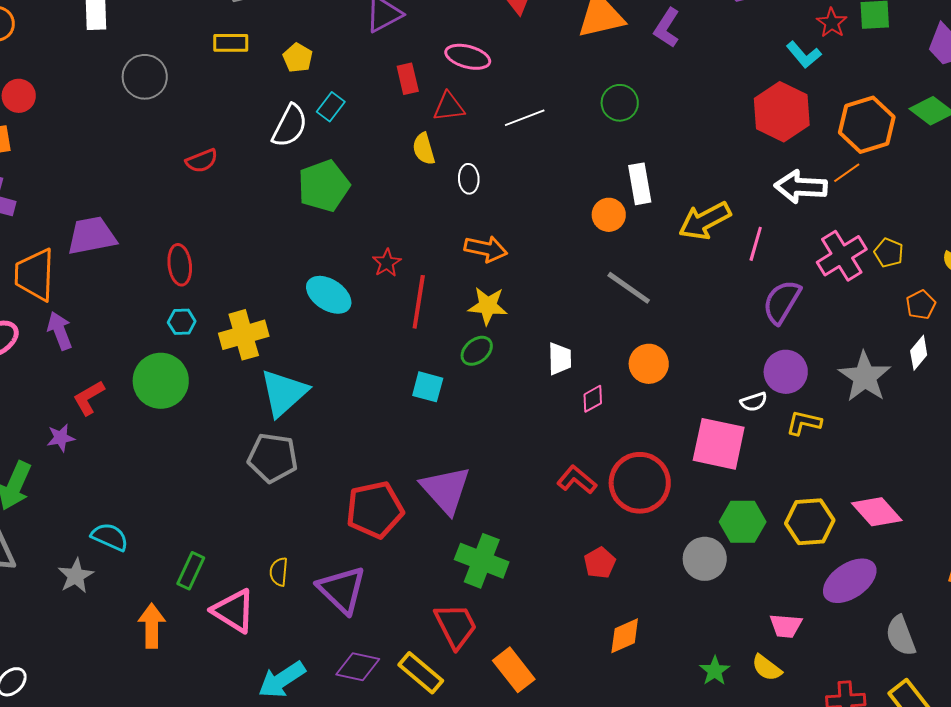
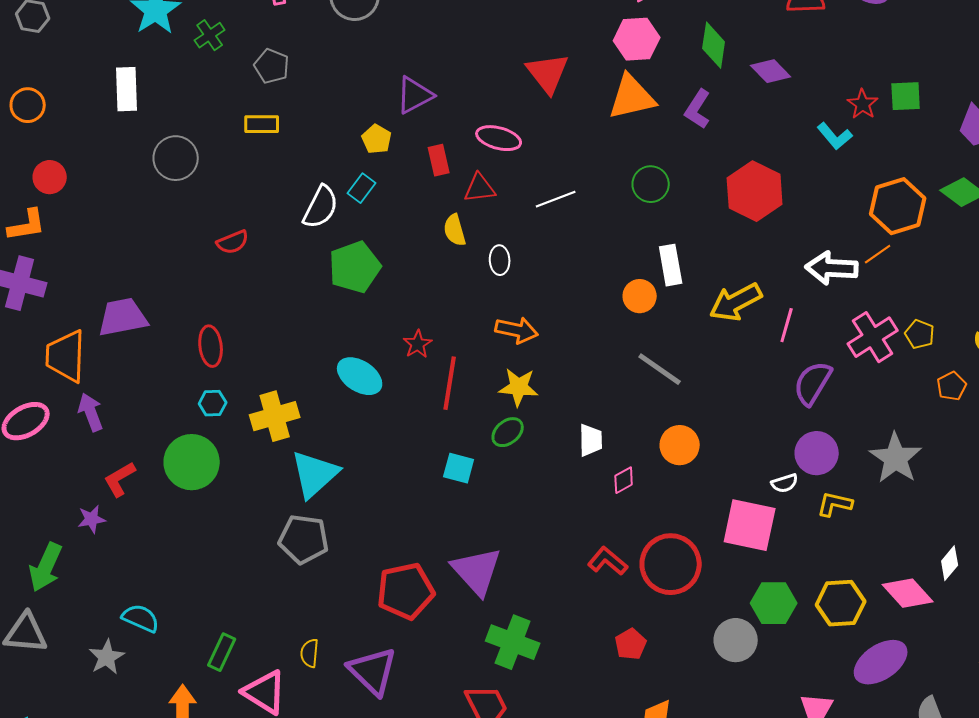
yellow pentagon: (298, 58) -> (377, 139), moved
red hexagon: (782, 112) -> (755, 191), moved
white diamond: (919, 353) -> (950, 563), moved

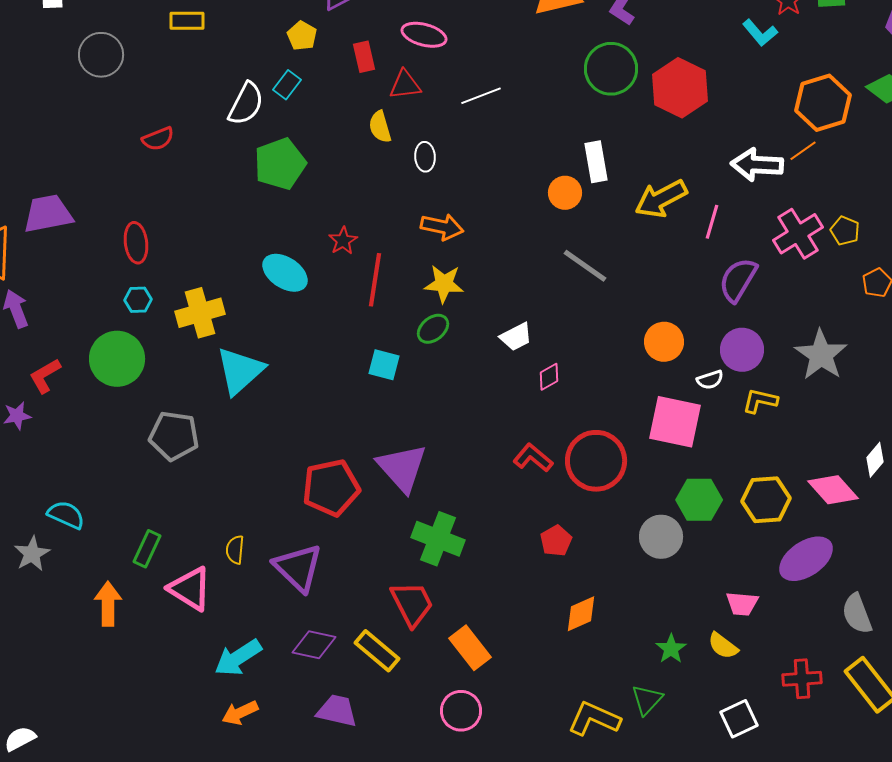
green circle: (651, 184) -> (611, 69), moved, size x1.4
white trapezoid: (591, 440) -> (516, 337), turned 64
orange circle: (680, 445) -> (664, 342), moved
gray pentagon: (304, 539) -> (174, 436), moved

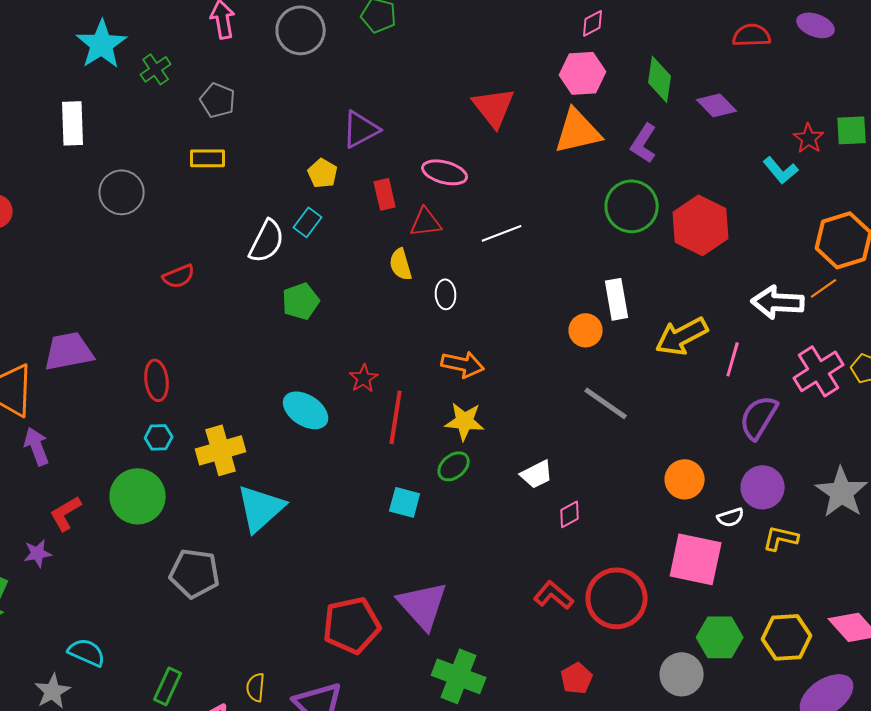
green pentagon: (280, 164) -> (301, 301), size x0.7

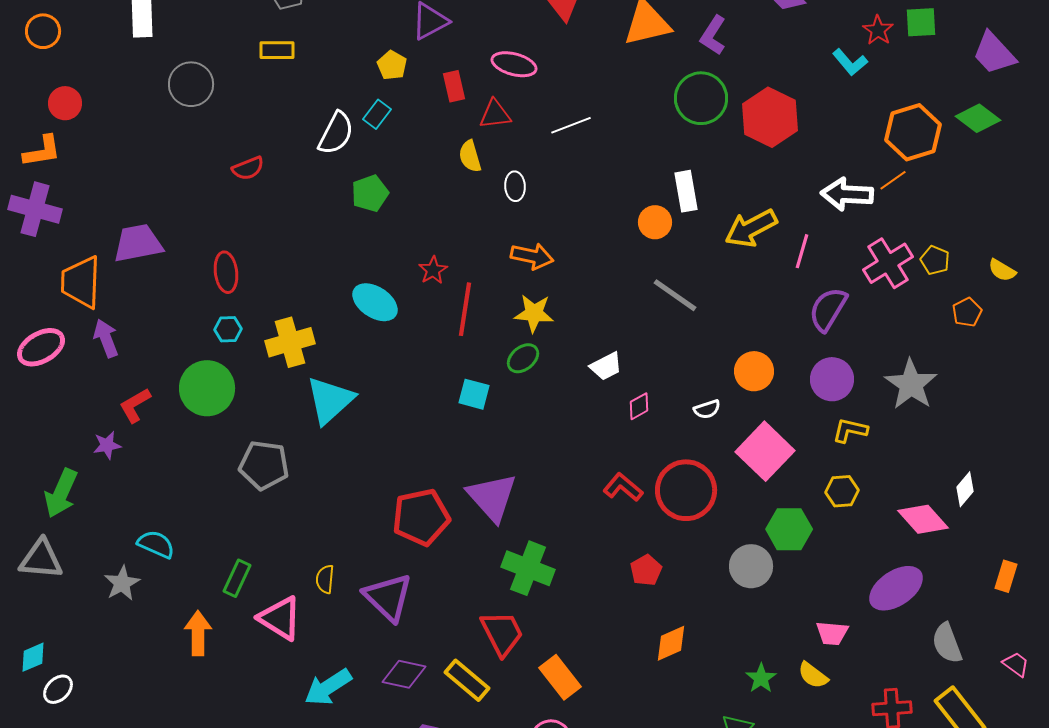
white semicircle: (731, 517) -> (707, 409), moved
pink square: (696, 559) -> (765, 451), turned 32
yellow hexagon: (787, 637) -> (842, 491), moved, size x0.7

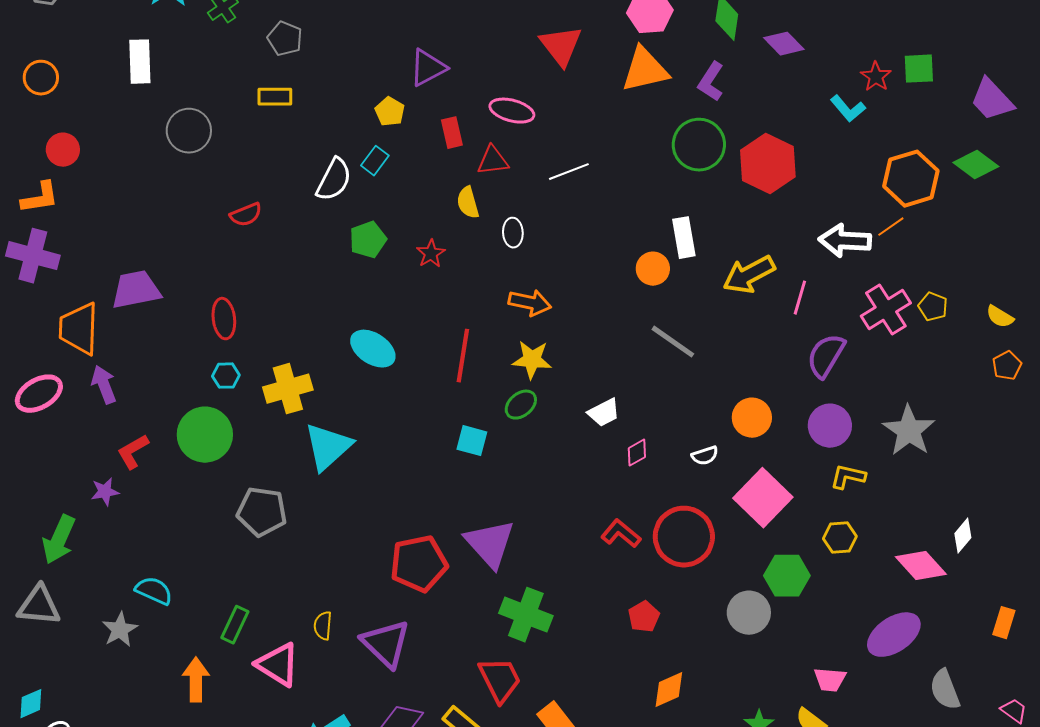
red star: (433, 270) -> (431, 254), moved
orange pentagon: (967, 312) -> (1007, 366), moved

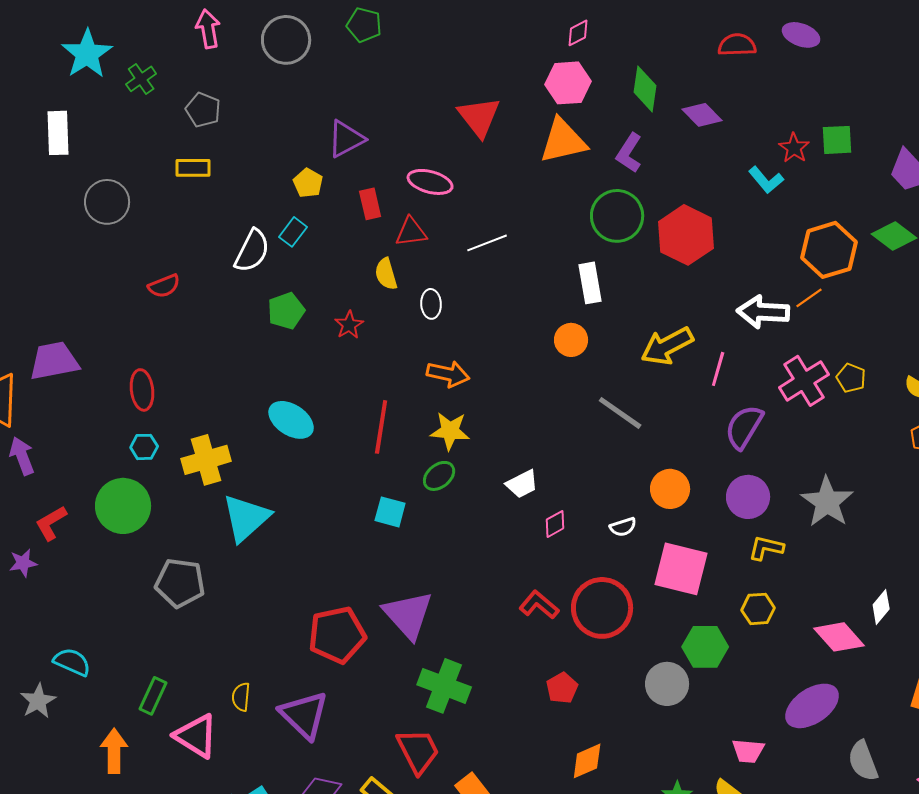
white rectangle: (684, 238) -> (590, 283), moved
gray line: (673, 342) -> (620, 413), moved
pink square: (763, 498) -> (681, 569), turned -30

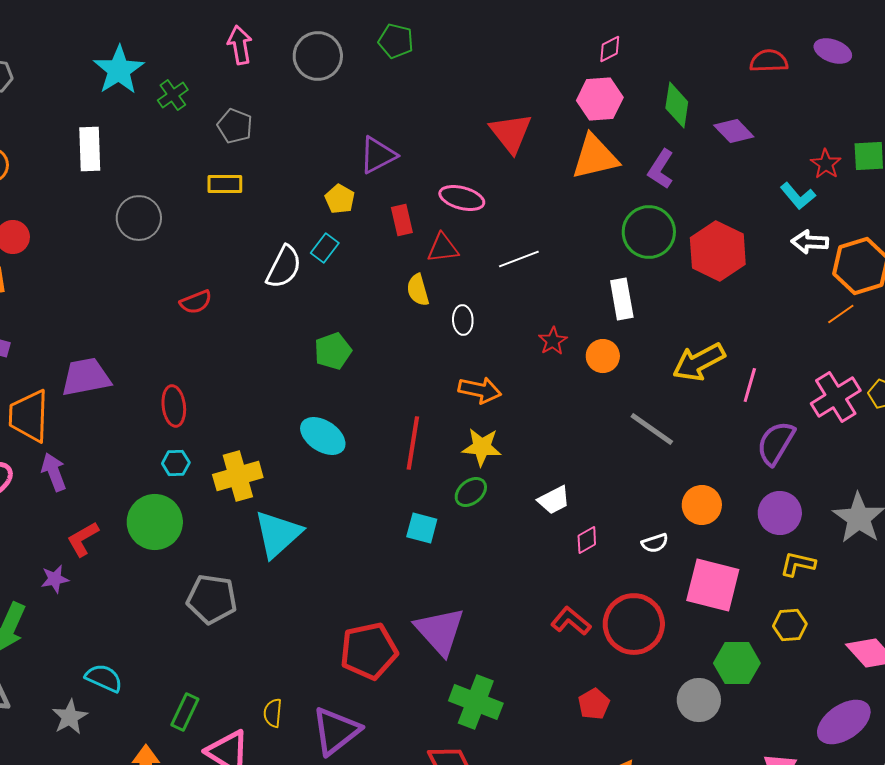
green pentagon: (286, 311) -> (333, 351), moved
white arrow: (763, 312) -> (810, 242), moved, size x0.7
red star: (349, 325) -> (553, 341), moved
purple triangle: (304, 715) -> (336, 731), turned 38

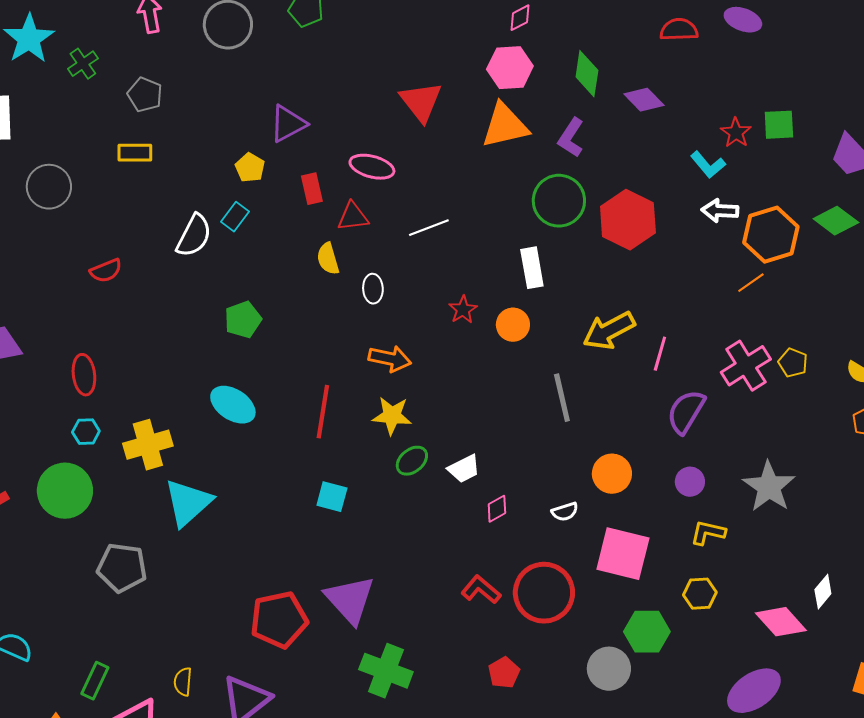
gray line: (652, 429) -> (562, 398), turned 42
green ellipse: (471, 492) -> (412, 461), moved
purple circle: (780, 513) -> (690, 482), size x0.7

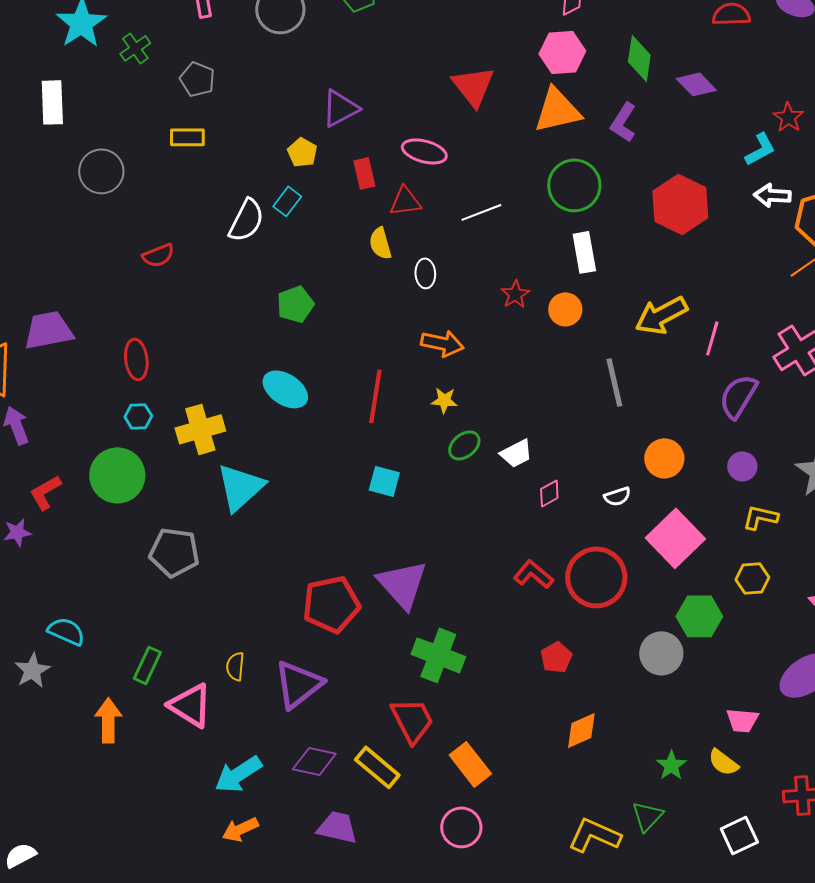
cyan L-shape: (708, 165) -> (760, 149), turned -78
green circle: (559, 201) -> (574, 185), moved
yellow star: (392, 416) -> (444, 400), size x0.7
pink square: (623, 554) -> (675, 538), turned 32

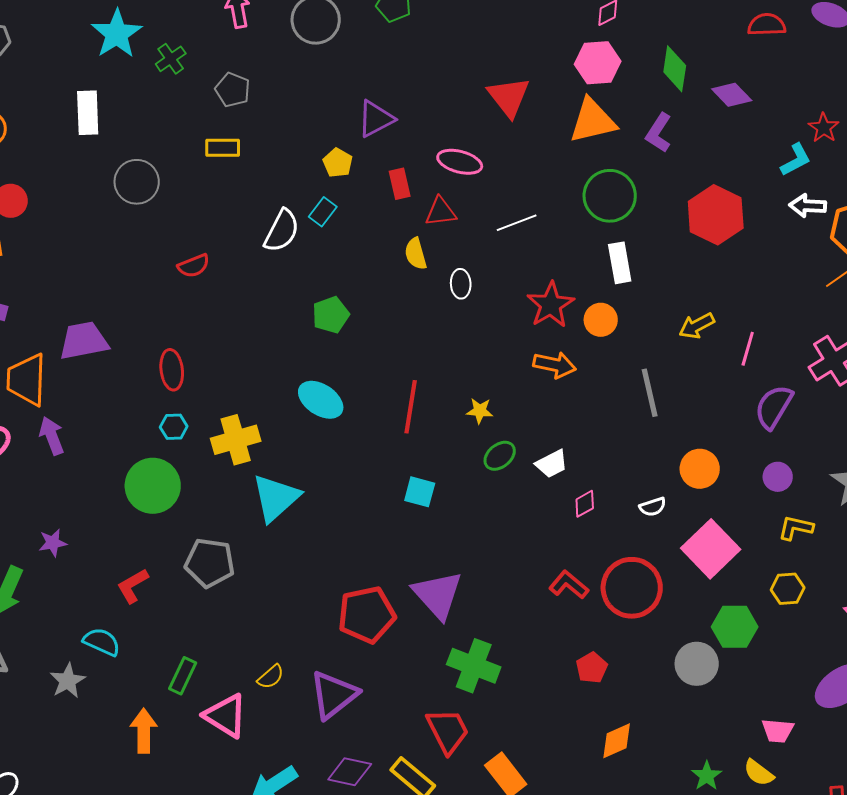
red star: (515, 294) -> (551, 305), size x1.6
yellow arrow: (661, 315) -> (697, 326), size x0.7
orange arrow: (442, 343) -> (555, 365), moved
red L-shape: (45, 492) -> (133, 586), moved
yellow semicircle: (235, 666) -> (271, 677), turned -136

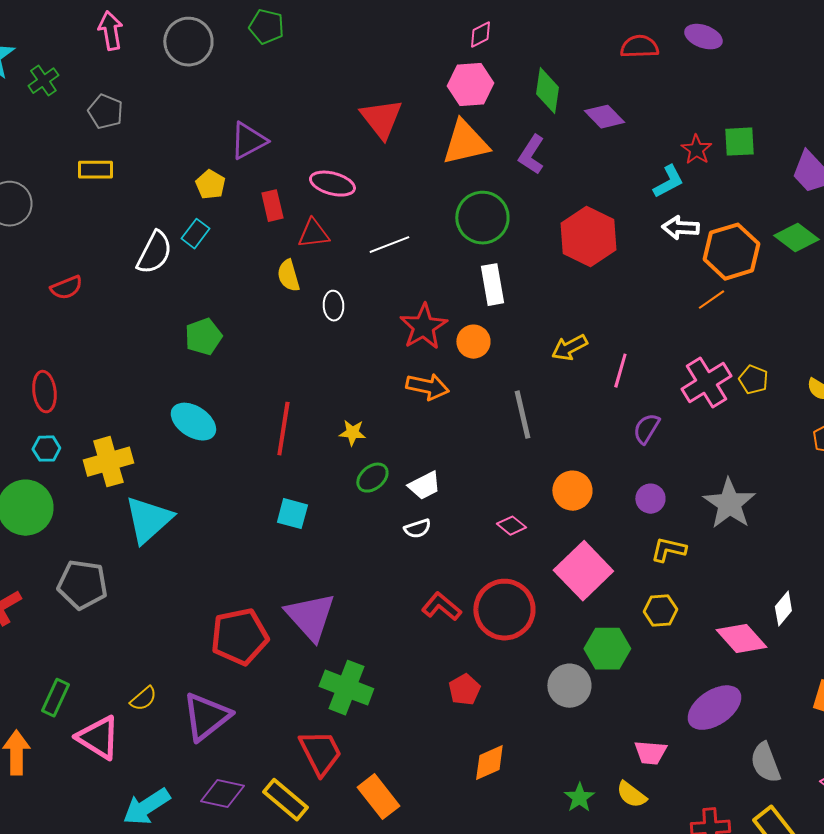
purple semicircle: (774, 407) -> (646, 429), size x0.7
pink diamond: (585, 504) -> (511, 526), moved, turned 68
white semicircle: (653, 507) -> (417, 529), moved

